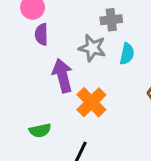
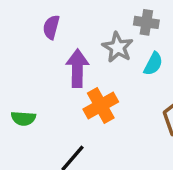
purple semicircle: (41, 34) -> (51, 27), moved
green semicircle: (40, 130) -> (23, 118), moved

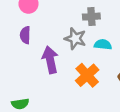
cyan semicircle: (153, 64) -> (103, 45), turned -98
orange cross: (101, 105) -> (87, 75), moved

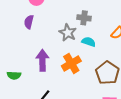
purple arrow: (50, 60) -> (42, 60), moved

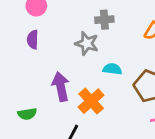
cyan semicircle: (89, 42) -> (112, 69), moved
orange cross: (71, 63) -> (91, 101), moved

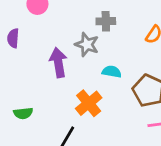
purple semicircle: (33, 40) -> (13, 38), moved
purple arrow: (61, 87) -> (58, 62), moved

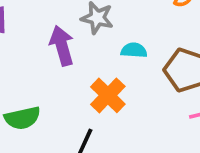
green semicircle: (23, 113) -> (22, 118), size x1.4

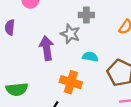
orange cross: (108, 95) -> (71, 82), turned -35

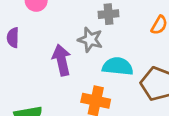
cyan semicircle: (90, 57) -> (118, 66), size x1.5

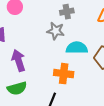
purple arrow: (62, 60) -> (19, 60), moved

